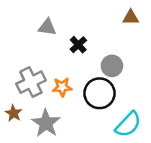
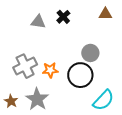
black cross: (78, 45) -> (63, 17), moved
brown star: (14, 113) -> (11, 101), moved

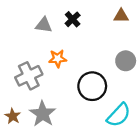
gray circle: (90, 53) -> (126, 61), moved
orange star: (50, 70) -> (58, 59), moved

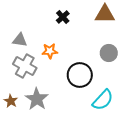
brown triangle: (121, 16) -> (105, 14), size x1.5
gray triangle: (44, 25) -> (20, 40), moved
gray cross: (29, 76) -> (25, 66), turned -35

